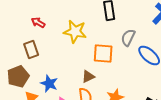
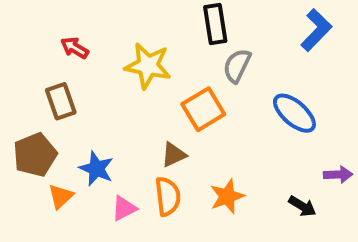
gray semicircle: (128, 38) -> (237, 66), moved
orange square: (103, 54) -> (203, 109), turned -35

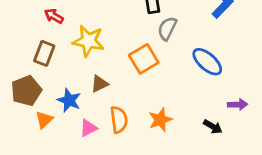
yellow star: (148, 66) -> (88, 41), moved
brown rectangle: (61, 101) -> (44, 53), turned 40
brown triangle: (174, 155) -> (99, 84), moved

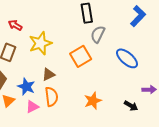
yellow star: (88, 41) -> (40, 43), turned -30
orange semicircle: (119, 120) -> (51, 97), moved
pink triangle: (88, 128) -> (32, 107), moved

